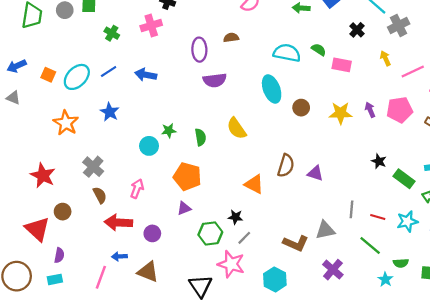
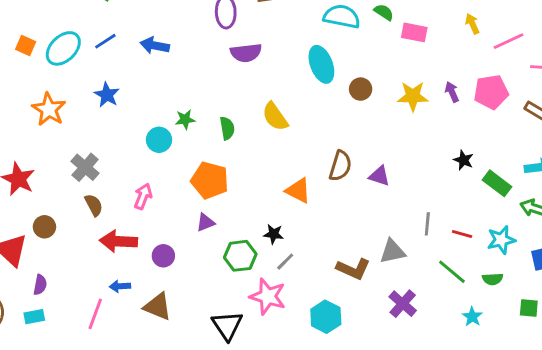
green semicircle: (401, 263) -> (493, 279), moved

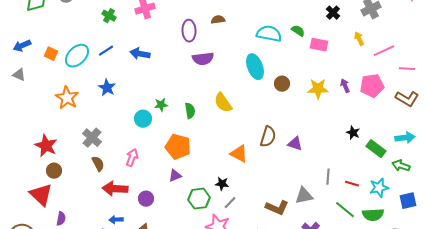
brown circle: (44, 227) -> (54, 171), moved
green semicircle: (493, 279) -> (373, 215), size x1.5

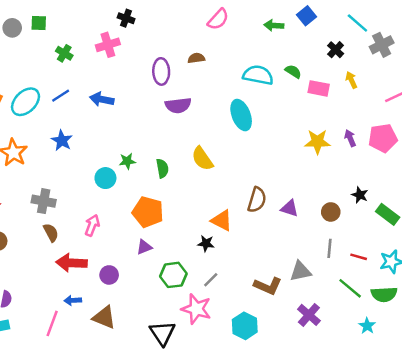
yellow arrow: (359, 39) -> (351, 80), moved
brown circle: (282, 84) -> (331, 212), moved
gray cross: (92, 138) -> (44, 201), turned -30
black star: (222, 184) -> (206, 243), moved

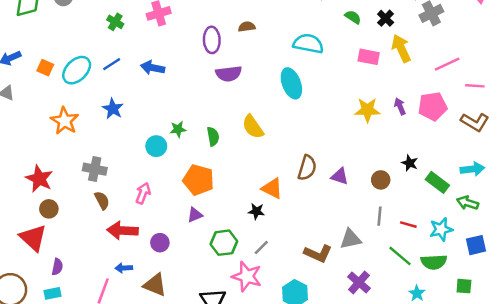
green semicircle: (293, 71) -> (353, 17), moved
yellow arrow: (351, 80) -> (401, 48), size x1.6

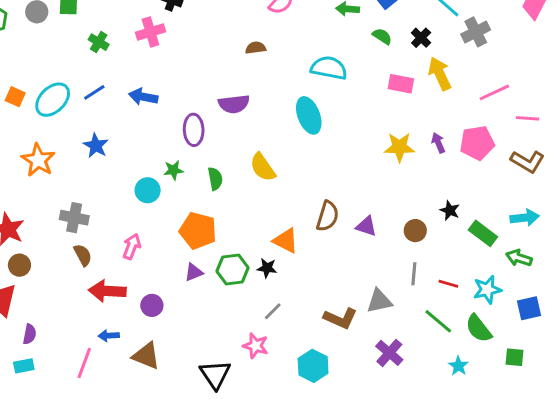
purple ellipse: (212, 40) -> (194, 130), moved
green hexagon: (224, 243) -> (232, 269), moved
green semicircle: (434, 262) -> (479, 328), turned 55
pink star: (247, 276) -> (256, 346), size x0.7

